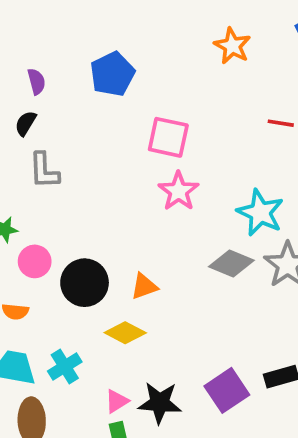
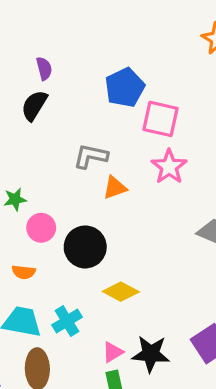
blue pentagon: (112, 74) -> (125, 88), moved
black semicircle: (26, 123) -> (34, 105), size x1.4
gray L-shape: (44, 171) -> (91, 156), moved, turned 104
orange triangle: (144, 286) -> (115, 188), moved

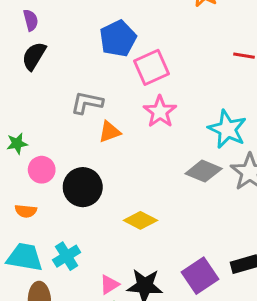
purple semicircle: (44, 68) -> (31, 20), moved
pink square: (160, 119) -> (151, 67), turned -36
yellow diamond: (121, 292) -> (140, 220), moved

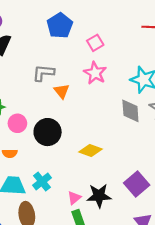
pink square: (151, 67) -> (95, 43), moved, size x0.7
orange triangle: (110, 132) -> (62, 91), turned -42
gray diamond: (204, 171) -> (130, 111), turned 70

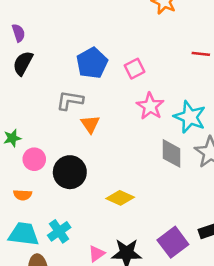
blue pentagon: (60, 26) -> (92, 63), moved
pink star: (95, 73) -> (150, 106), moved

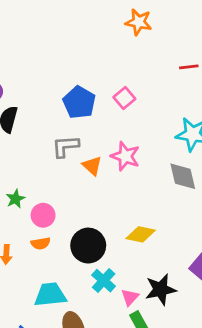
pink star: (150, 106) -> (125, 156), moved
black circle: (70, 172) -> (88, 246), moved
orange semicircle: (23, 195) -> (41, 243), moved
cyan cross: (59, 231) -> (104, 281), moved

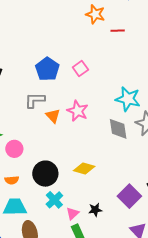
red line: (189, 67) -> (118, 31), moved
orange semicircle: (41, 243) -> (12, 180), moved
black star: (161, 290) -> (95, 210), size x0.6

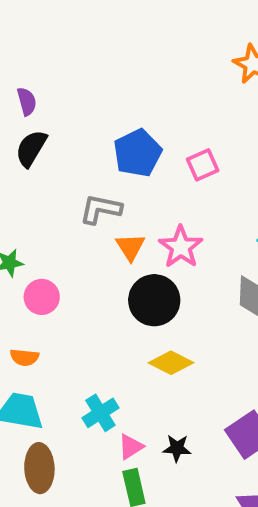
black circle: (45, 174) -> (154, 300), moved

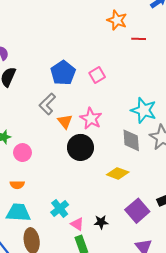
gray L-shape: (101, 209) -> (47, 104), turned -50
yellow diamond: (171, 363) -> (118, 173), moved
pink triangle: (131, 447) -> (77, 224), turned -48

